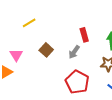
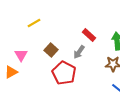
red rectangle: (84, 35) -> (89, 35), turned -32
red pentagon: (77, 82) -> (64, 73), moved

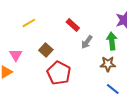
red rectangle: (89, 35) -> (73, 25), moved
gray arrow: (79, 52) -> (87, 42), moved

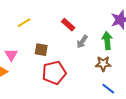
brown square: (46, 50) -> (41, 50), turned -32
red pentagon: (59, 73) -> (54, 73), turned 30

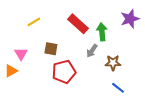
red rectangle: (68, 25) -> (78, 24), size x1.5
green arrow: (107, 41) -> (102, 32), moved
gray arrow: (82, 42) -> (92, 51), moved

